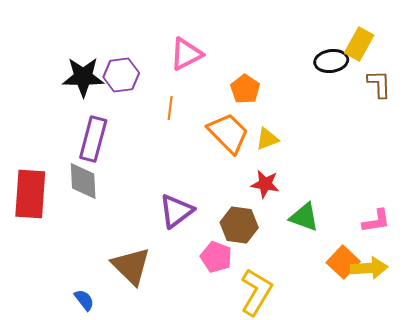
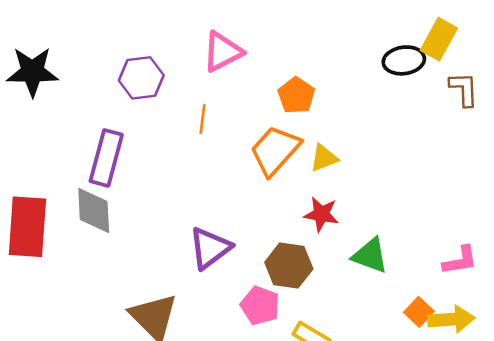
black star: (83, 77) -> (32, 72), moved
orange trapezoid: (228, 133) -> (275, 150), turned -93
orange square: (343, 262) -> (419, 312), size x0.7

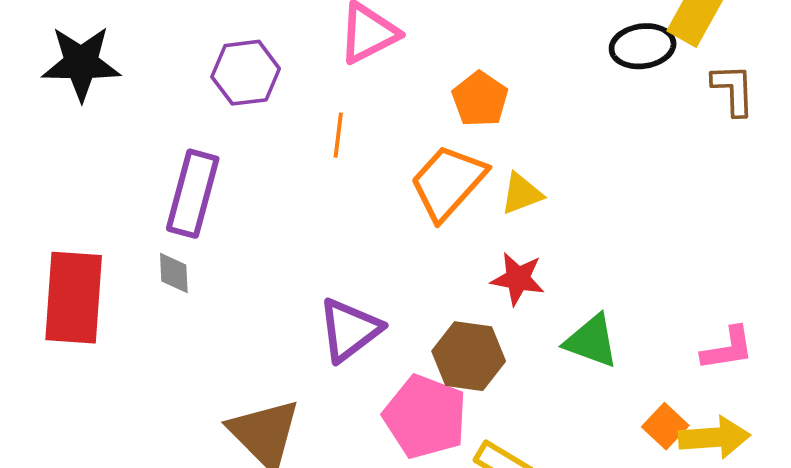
gray diamond: (94, 210) -> (174, 273), size x0.6
pink pentagon: (260, 306) -> (425, 417), size x1.4

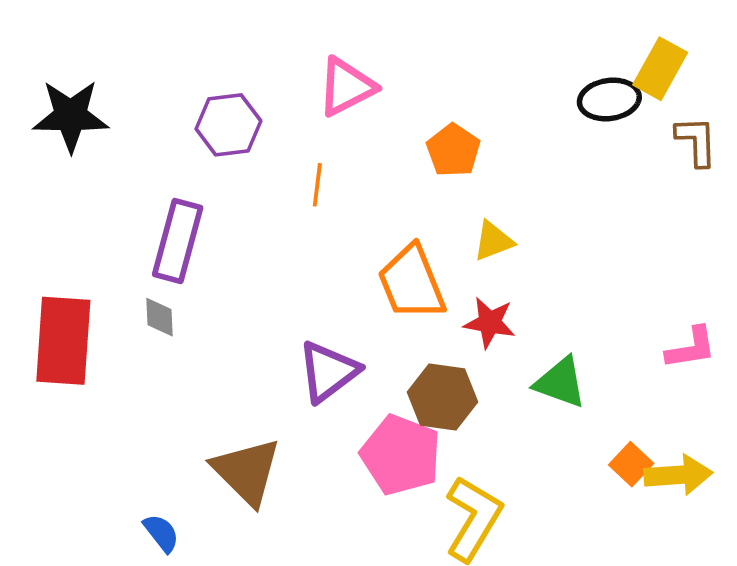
orange trapezoid: (448, 182) -> (412, 283), moved, turned -64
pink L-shape: (728, 349) -> (691, 348), moved

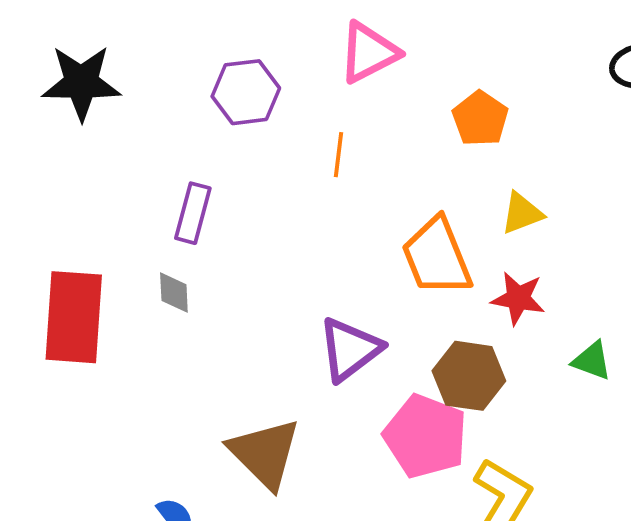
purple rectangle: (178, 241) -> (193, 213), size x0.7
green triangle: (560, 382) -> (592, 361), size x0.7

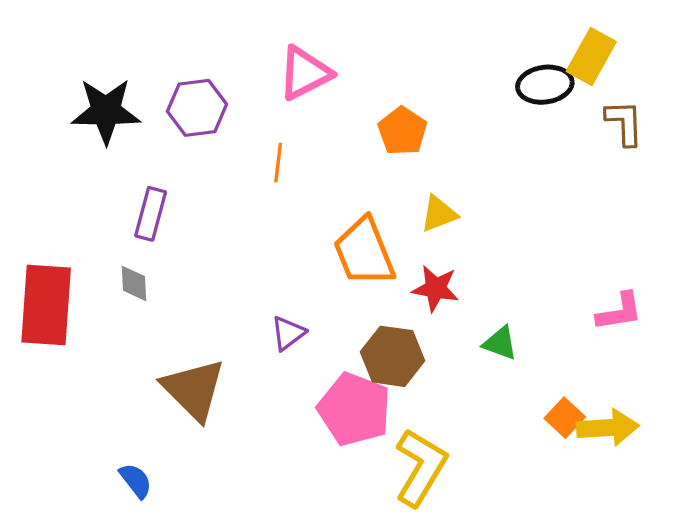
black star: (81, 83) -> (106, 111), moved
purple triangle: (350, 349) -> (288, 333), size x0.6
brown triangle: (265, 453) -> (194, 389), moved

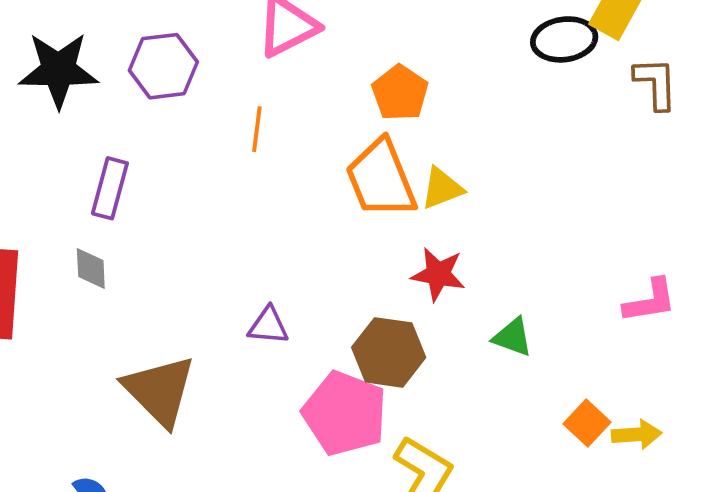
orange trapezoid: (364, 252) -> (381, 179), moved
purple triangle: (288, 333) -> (268, 326), turned 42
yellow arrow: (608, 428) -> (637, 434), size x0.7

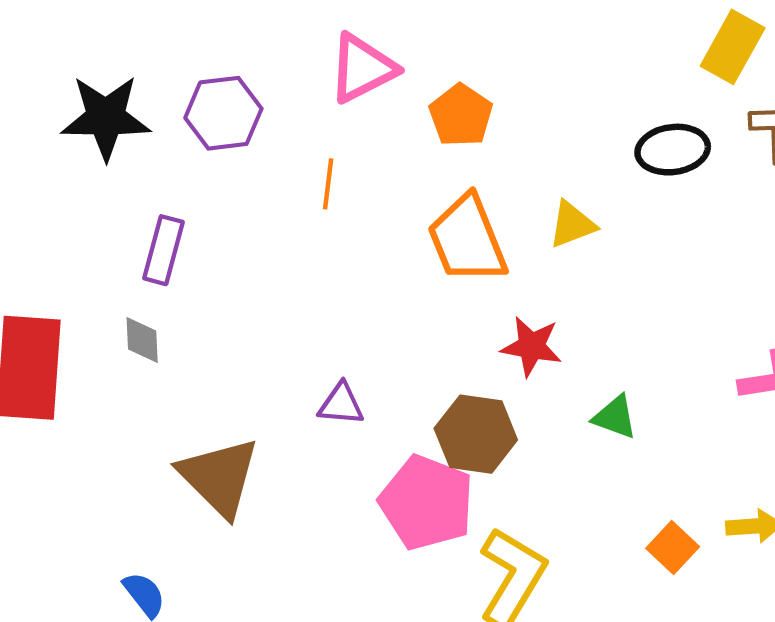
black ellipse: (564, 39) -> (673, 150), moved
orange pentagon: (400, 93) -> (461, 115), moved
yellow triangle: (442, 188) -> (572, 224), moved
orange square: (587, 423) -> (673, 547), moved

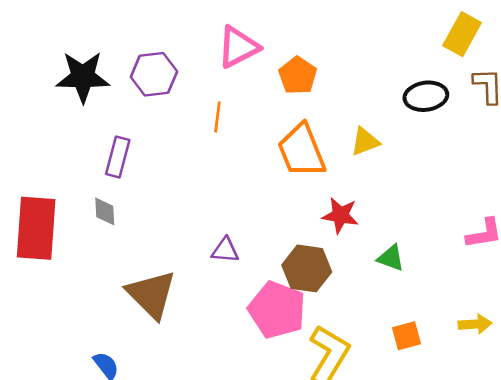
orange square: (673, 547) -> (406, 336), moved, turned 32

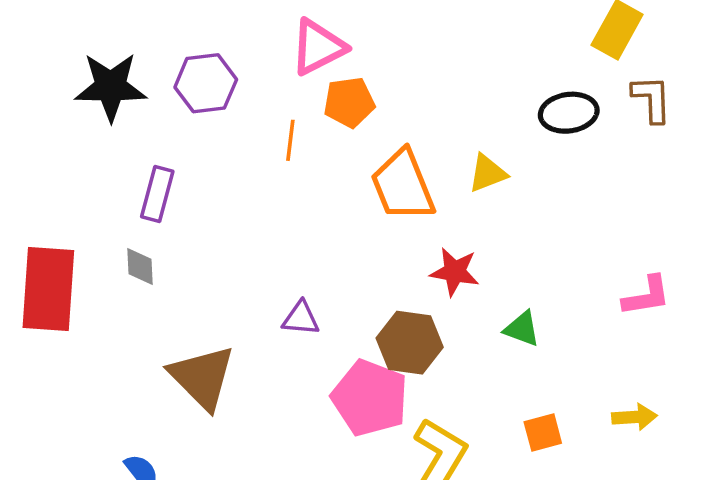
orange pentagon: (298, 76) -> (349, 102), moved, turned 30

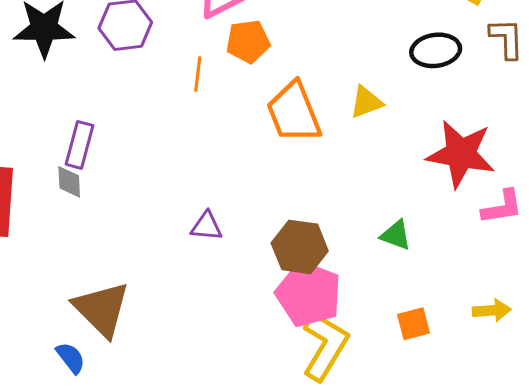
purple rectangle: (157, 194) -> (79, 145), moved
red star: (455, 272) -> (461, 154), moved, size x1.6
brown triangle: (202, 377) -> (102, 309), moved
pink pentagon: (370, 398) -> (309, 294), moved

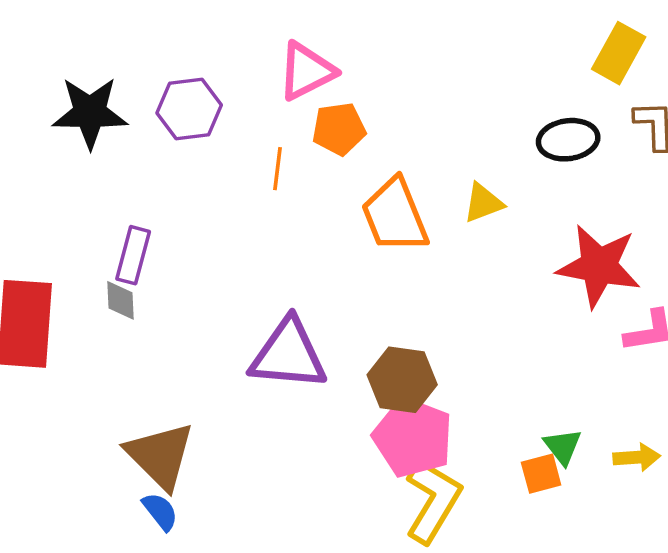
purple triangle: (207, 226) -> (288, 354), size x2.0
green triangle: (396, 235) -> (563, 447), moved, turned 32
blue semicircle: (71, 358) -> (160, 511), moved

